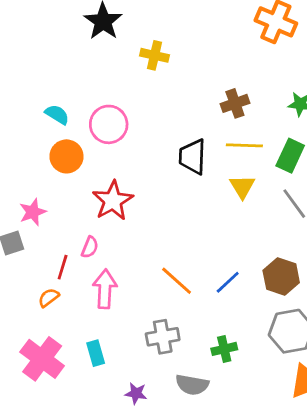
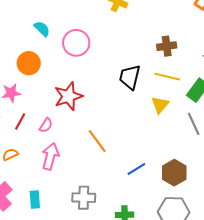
orange circle: (66, 156) -> (29, 63), moved
red line: (63, 267) -> (20, 122), moved
orange line: (177, 281) -> (97, 141), moved

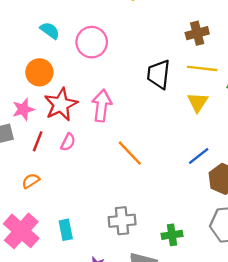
red star: (68, 96) -> (61, 104), moved
pink arrow: (50, 156) -> (102, 106), moved
blue line: (136, 169) -> (199, 156), moved

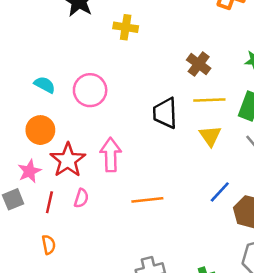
brown cross: (197, 33) -> (199, 64), turned -30
orange line: (130, 153) -> (147, 200), turned -44
orange semicircle: (31, 181) -> (49, 245), turned 120

